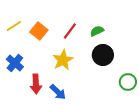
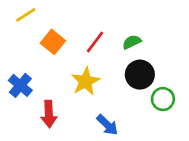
yellow line: (14, 26) -> (26, 15), moved
green circle: (128, 82) -> (163, 99), moved
blue arrow: (58, 92) -> (107, 125), moved

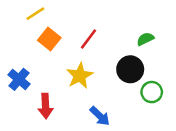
yellow line: (26, 15) -> (35, 14), moved
green semicircle: (132, 42) -> (145, 39), moved

